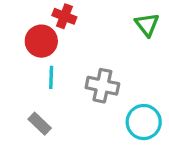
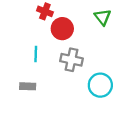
red circle: (41, 41) -> (62, 29), moved
gray rectangle: (40, 124) -> (28, 86), turned -42

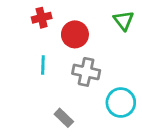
red cross: (45, 11) -> (42, 18), moved, turned -35
gray rectangle: (28, 86) -> (64, 118), moved, turned 42

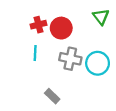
red cross: (42, 18) -> (39, 25), moved
cyan circle: (121, 103) -> (98, 63), moved

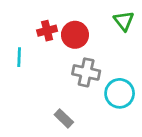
cyan line: (35, 53) -> (19, 57), moved
cyan circle: (98, 63) -> (120, 93), moved

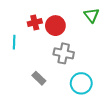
cyan circle: (120, 93) -> (81, 83), moved
gray rectangle: (64, 118) -> (39, 78), moved

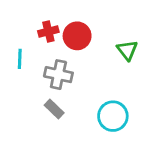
green triangle: (92, 15) -> (127, 50), moved
gray cross: (64, 53) -> (58, 75), moved

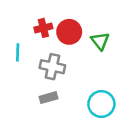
green triangle: (127, 50) -> (100, 41), moved
gray rectangle: (54, 109) -> (49, 98), turned -60

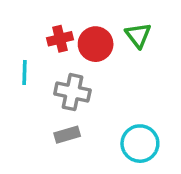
green triangle: (100, 41) -> (138, 35), moved

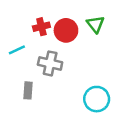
cyan line: (24, 72) -> (17, 50), turned 63
gray rectangle: (67, 135) -> (28, 90), moved, turned -70

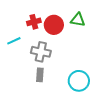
green triangle: (95, 24) -> (78, 20), turned -42
gray rectangle: (28, 90) -> (40, 75), moved

